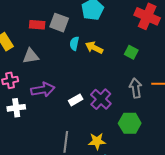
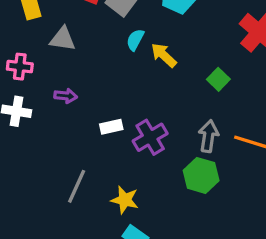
purple arrow: (43, 90) -> (66, 96), size x0.6
green hexagon: (130, 123) -> (201, 175), moved

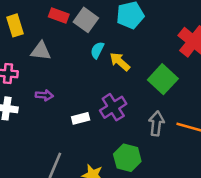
green square: (218, 79) -> (163, 79), size x1.6
purple cross: (150, 137) -> (113, 107), moved
green hexagon: (201, 175) -> (127, 158), moved

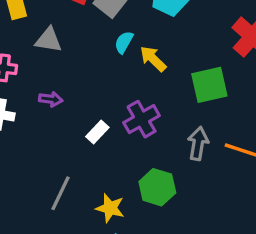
green square: (163, 79) -> (209, 85), turned 32
white rectangle: (81, 118) -> (97, 132), turned -35

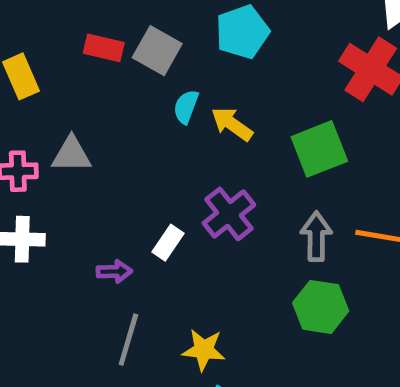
gray triangle: (49, 40) -> (71, 155), moved
purple arrow: (51, 99) -> (114, 271), moved
green hexagon: (157, 187) -> (321, 307), moved

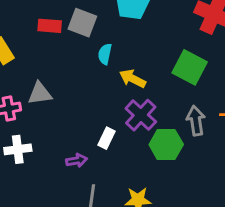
yellow arrow: (232, 124) -> (133, 79), moved
green square: (319, 149) -> (190, 67), turned -32
green hexagon: (321, 307) -> (166, 145), moved

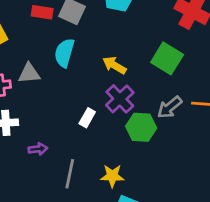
cyan semicircle: (105, 54) -> (64, 53), moved, size x1.5
gray arrow: (196, 121) -> (170, 107), turned -125
purple arrow: (77, 160) -> (38, 149), moved

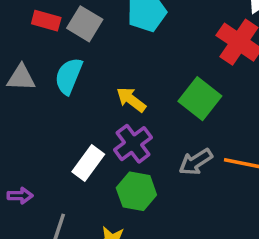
gray triangle: (29, 73) -> (21, 78), moved
white rectangle: (87, 118) -> (88, 163), size x1.4
green hexagon: (141, 127) -> (136, 191), moved

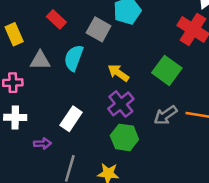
red rectangle: (46, 21) -> (56, 19), turned 30
gray square: (85, 24) -> (99, 29), moved
white rectangle: (88, 163) -> (71, 119), moved

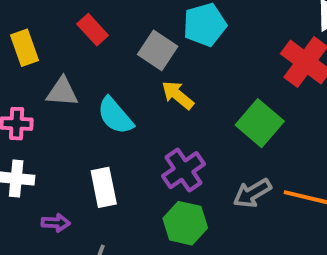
cyan semicircle: (74, 58) -> (115, 116), moved, turned -65
yellow arrow: (118, 73) -> (178, 95), moved
white rectangle: (71, 119) -> (104, 187), turned -50

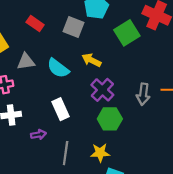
yellow arrow: (178, 95) -> (92, 60), moved
green square: (260, 123) -> (127, 33), moved, turned 30
gray arrow: (252, 193) -> (143, 94), turned -40

